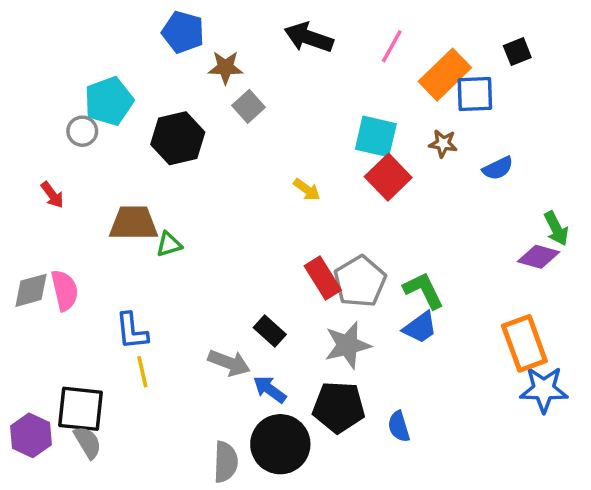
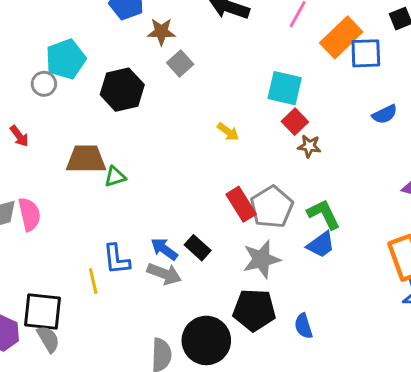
brown star: (443, 144) -> (309, 146), moved
red square: (388, 177) -> (295, 122), size x0.7
blue L-shape: (132, 331) -> (116, 259), moved
blue arrow: (270, 389) -> (164, 249), moved

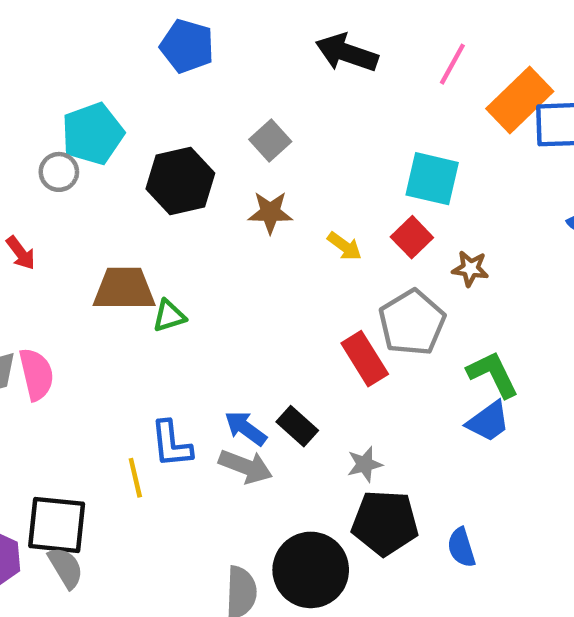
brown star: (161, 32) -> (270, 212), moved
red square: (295, 122) -> (412, 237), moved
gray pentagon: (272, 207) -> (412, 323), moved
gray star: (261, 259) -> (365, 464), moved, size x0.6

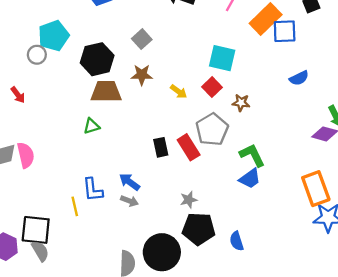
brown trapezoid: (124, 289) -> (106, 92), moved
black rectangle: (297, 426) -> (161, 147), moved, turned 36
gray arrow: (246, 467) -> (129, 201), size x0.7

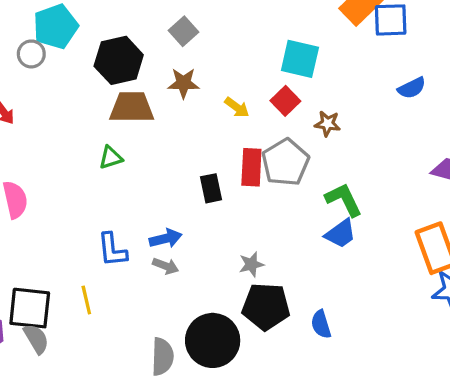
red rectangle: (189, 147) -> (251, 167), moved, turned 35
blue arrow: (129, 182) -> (166, 238), turned 130
yellow line: (75, 206) -> (86, 300), moved

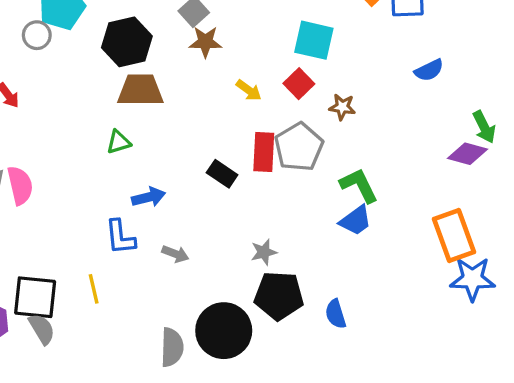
brown star: (183, 83) -> (205, 42), moved
black rectangle: (211, 188) -> (222, 174), turned -44
blue arrow: (166, 238) -> (149, 197), moved

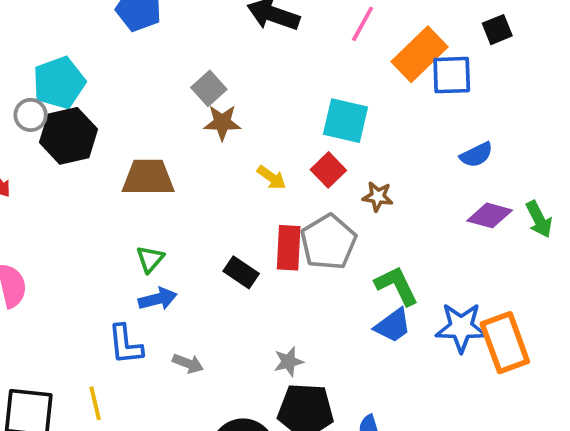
black hexagon: (127, 42) -> (69, 136), moved
green triangle: (119, 142) -> (150, 259), moved, turned -32
purple diamond: (467, 154) -> (490, 215), moved
blue star: (472, 279) -> (461, 327), moved

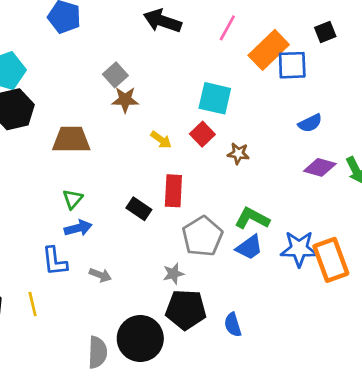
gray pentagon: (328, 242) -> (202, 236), moved
green L-shape: (397, 286) -> (252, 218), turned -36

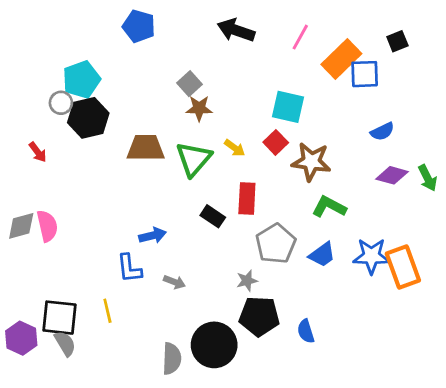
brown star: (238, 154) -> (311, 162), size x1.8
green triangle: (73, 199) -> (194, 159), moved, size x1.8
green L-shape: (252, 218) -> (329, 207), moved

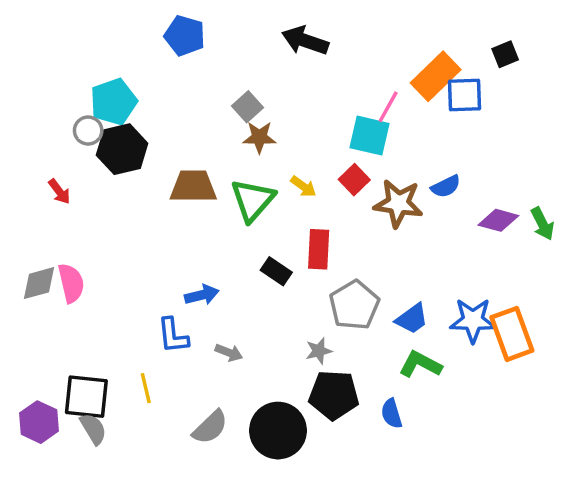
pink line: (300, 37) -> (388, 107), moved
blue semicircle: (382, 132) -> (446, 186), moved
green L-shape: (329, 207) -> (420, 364), moved
gray semicircle: (172, 359) -> (210, 427), moved, turned 44

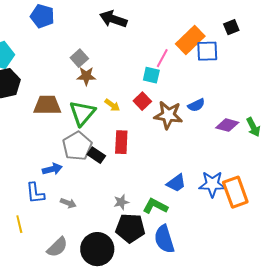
cyan square: (370, 136) -> (151, 75), size x0.7
gray pentagon: (354, 305) -> (77, 146), moved
green L-shape: (420, 364) -> (155, 206), moved
blue semicircle: (392, 414) -> (164, 239), size x1.6

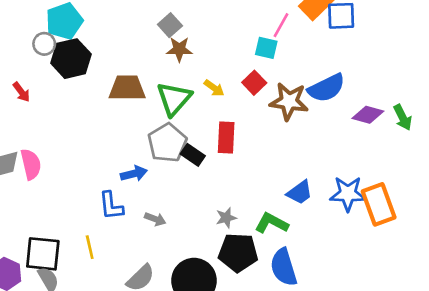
blue semicircle: (196, 105) -> (326, 88), size x1.6

